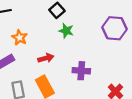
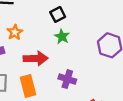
red arrow: (46, 58) -> (36, 58), size x1.5

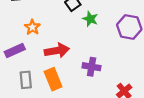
green star: (62, 36) -> (90, 19), moved

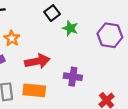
orange rectangle: (53, 79) -> (34, 90), turned -60

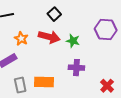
green star: (70, 28) -> (73, 41), moved
red arrow: (37, 61) -> (49, 37), moved, turned 30

